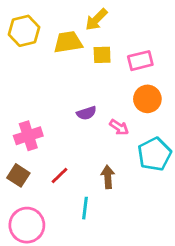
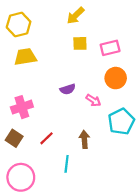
yellow trapezoid: (68, 42) -> (25, 57), moved

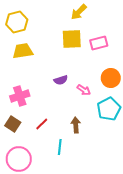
yellow arrow: (75, 16) -> (79, 12), moved
yellow square: (80, 43) -> (72, 39), size x1.5
orange circle: (116, 78) -> (111, 78), moved

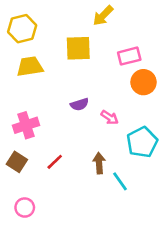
yellow square: (72, 39) -> (78, 48), moved
orange circle: (111, 78) -> (143, 82), moved
cyan line: (60, 147) -> (120, 181), moved, turned -42
pink circle: (19, 159) -> (25, 208), size x0.6

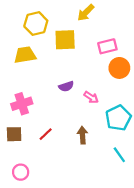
yellow hexagon: (22, 29) -> (36, 23), moved
brown square: (17, 162) -> (14, 134), turned -35
cyan line: (120, 181) -> (119, 155), moved

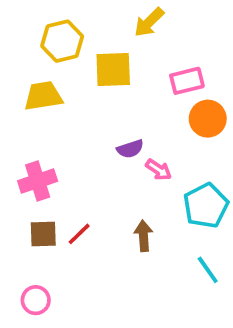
purple semicircle: (66, 86) -> (130, 149), moved
brown square: (14, 134) -> (43, 234), moved

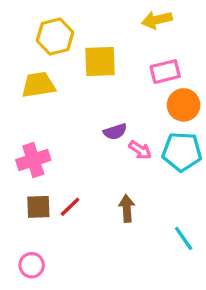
yellow arrow: (149, 22) -> (157, 20), moved, turned 32
cyan pentagon: (206, 206) -> (182, 152), moved, turned 30

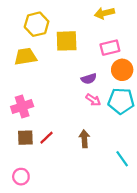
purple semicircle: (115, 132) -> (89, 79), moved

